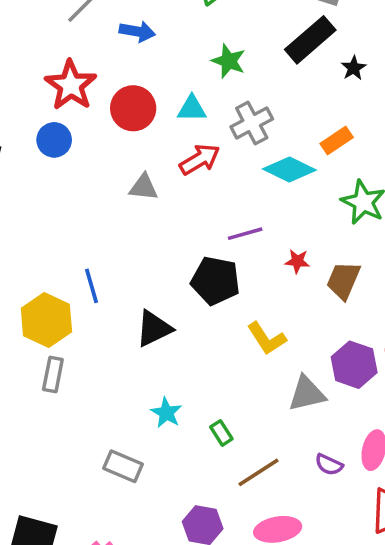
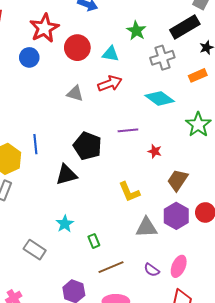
gray cross: (252, 123) -> (162, 58), moved
orange rectangle: (337, 141) -> (198, 75), moved
brown trapezoid: (343, 280) -> (178, 180), moved
black pentagon: (215, 281) -> (88, 146), moved

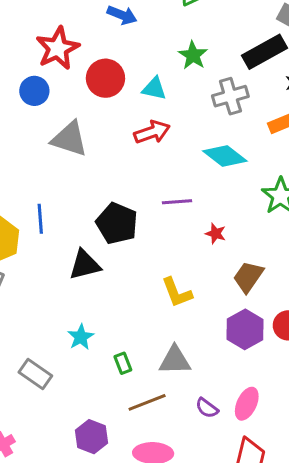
gray triangle: (75, 94) -> (69, 139), moved, size x1.5
gray triangle: (146, 227) -> (175, 360), moved

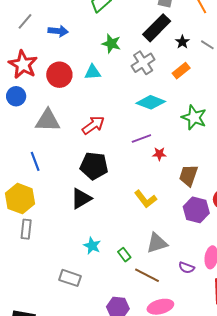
red arrow: (152, 132) -> (93, 125), moved
purple line: (177, 202) -> (141, 138), moved
blue line: (40, 219) -> (35, 161), moved
brown line: (147, 402) -> (147, 275), turned 65

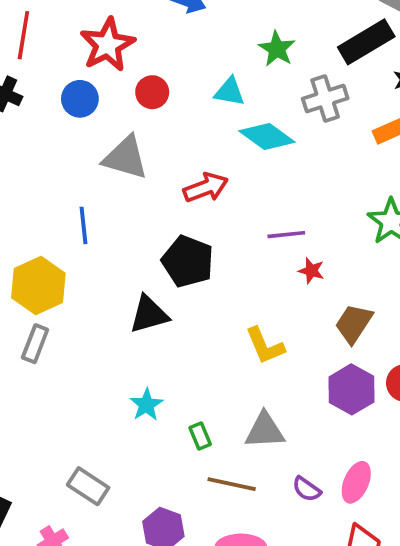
red circle: (59, 75) -> (152, 92), moved, size x0.7
cyan diamond: (151, 102) -> (267, 137), moved
brown line: (147, 275) -> (232, 484), turned -30
gray rectangle: (70, 278) -> (88, 486), moved

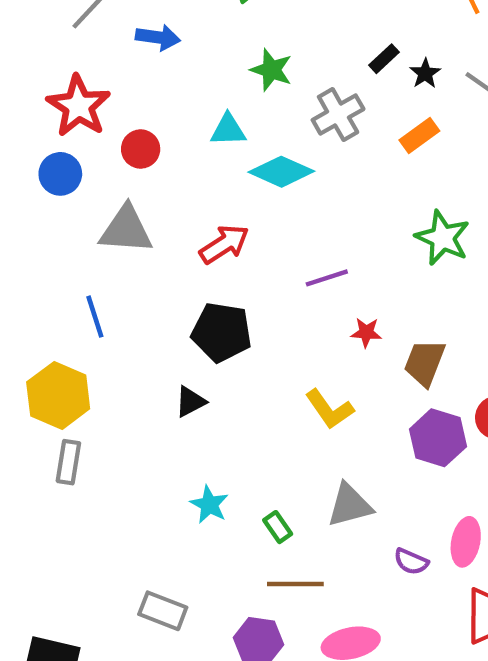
black rectangle: (366, 42) -> (384, 59), moved, size x0.5
red star: (311, 271) -> (366, 332), moved
black triangle: (149, 314) -> (190, 402), size x0.7
brown line: (232, 484) -> (295, 584), moved

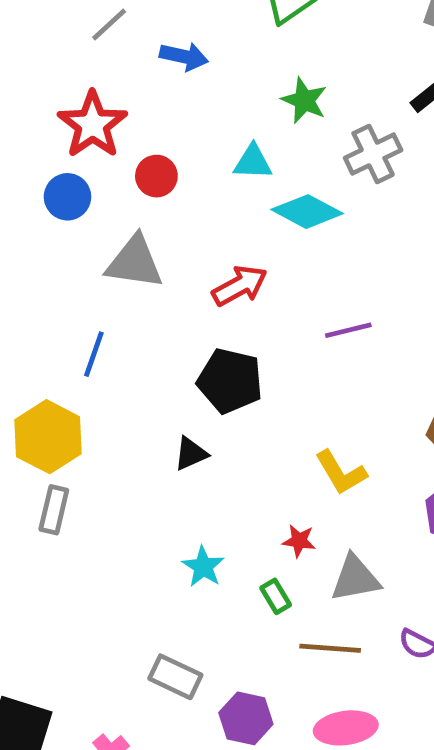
blue line: (95, 317) -> (94, 354), turned 33
red star: (366, 332) -> (299, 541), moved
brown line: (295, 584) -> (330, 648), moved
gray rectangle: (163, 611) -> (175, 677), moved

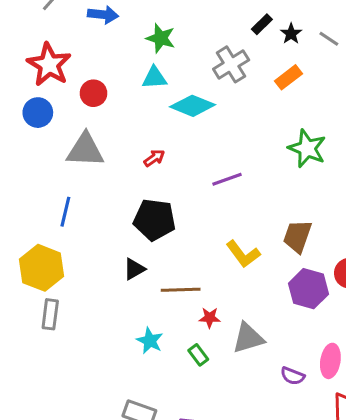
green star: (304, 100) -> (161, 38), moved
red arrow: (240, 286) -> (154, 158), size x0.6
yellow L-shape: (341, 473) -> (243, 254), moved
brown line: (330, 648) -> (181, 290), moved

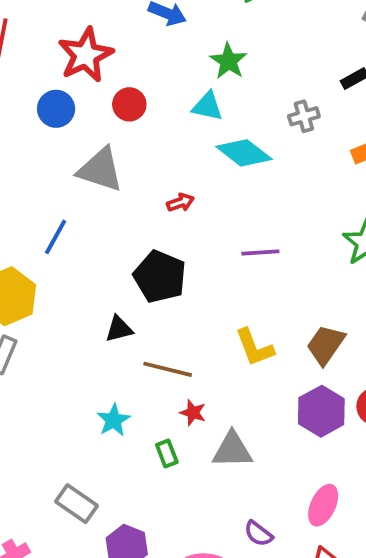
gray cross: (231, 64) -> (304, 116), size x0.7
purple semicircle: (293, 376) -> (258, 534), moved

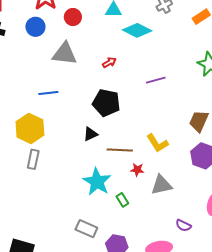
blue line: (56, 237) -> (48, 93), turned 66
yellow L-shape: (254, 347) -> (157, 143), moved
cyan star: (114, 420) -> (97, 182), size x1.6
green rectangle: (167, 453) -> (122, 200), moved

